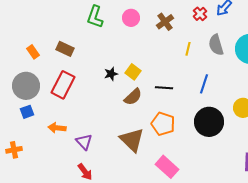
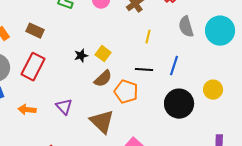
yellow line: (188, 49) -> (148, 37), moved
black line: (164, 88) -> (144, 70), moved
orange pentagon: (163, 124) -> (126, 92), moved
purple triangle: (84, 142) -> (64, 107), moved

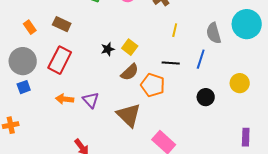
gray semicircle: (186, 27) -> (214, 33), moved
black circle: (179, 104) -> (206, 97), size x0.6
orange arrow: (27, 110) -> (65, 99), moved

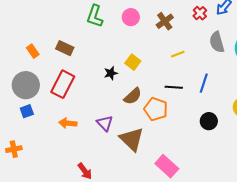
yellow line: (175, 30) -> (178, 54), turned 56
gray semicircle: (214, 33) -> (217, 42), moved
yellow square: (130, 47) -> (133, 62), moved
purple triangle: (91, 100) -> (105, 123), moved

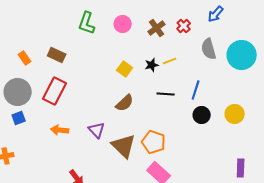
red cross: (200, 13) -> (184, 26), moved
black star: (111, 73) -> (152, 65), moved
orange pentagon: (156, 109) -> (154, 142), moved
black circle: (209, 121) -> (202, 115), moved

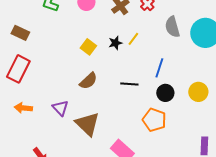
yellow line: (170, 61) -> (133, 39), turned -32
black line: (166, 94) -> (129, 84), moved
orange pentagon: (154, 142) -> (154, 120), moved

